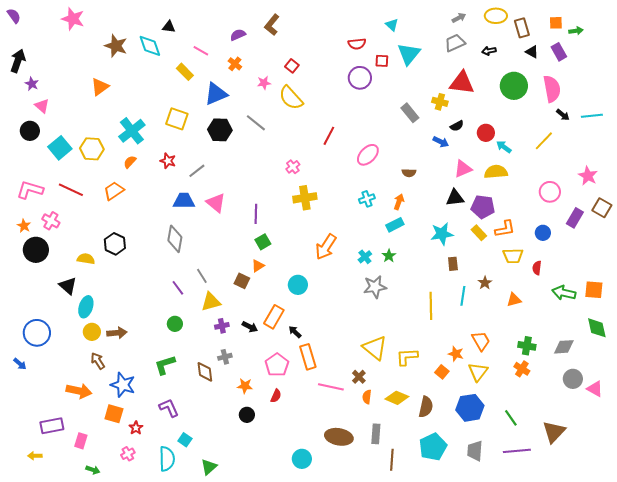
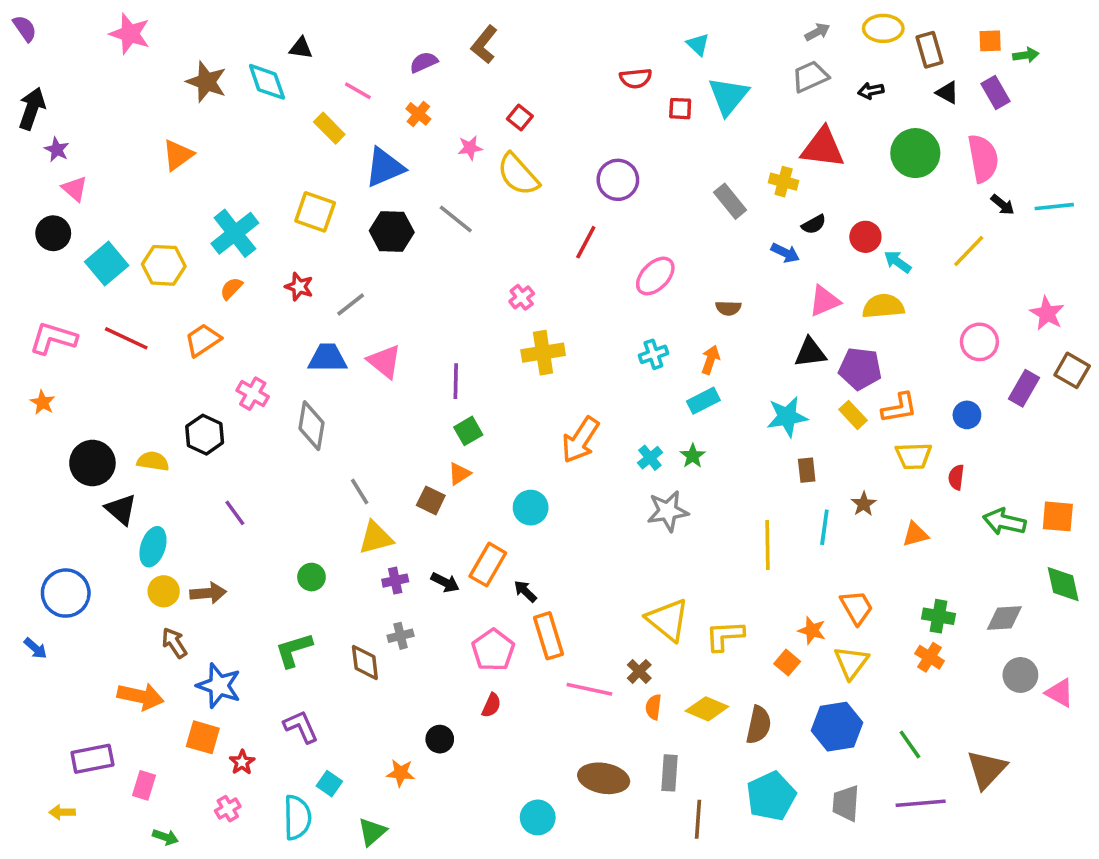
purple circle: (360, 78) -> (618, 180), moved
pink cross: (51, 221) -> (253, 394), moved
black circle: (36, 250) -> (92, 463), moved
purple line: (178, 288) -> (235, 513), moved
orange star: (245, 386) -> (401, 773), moved

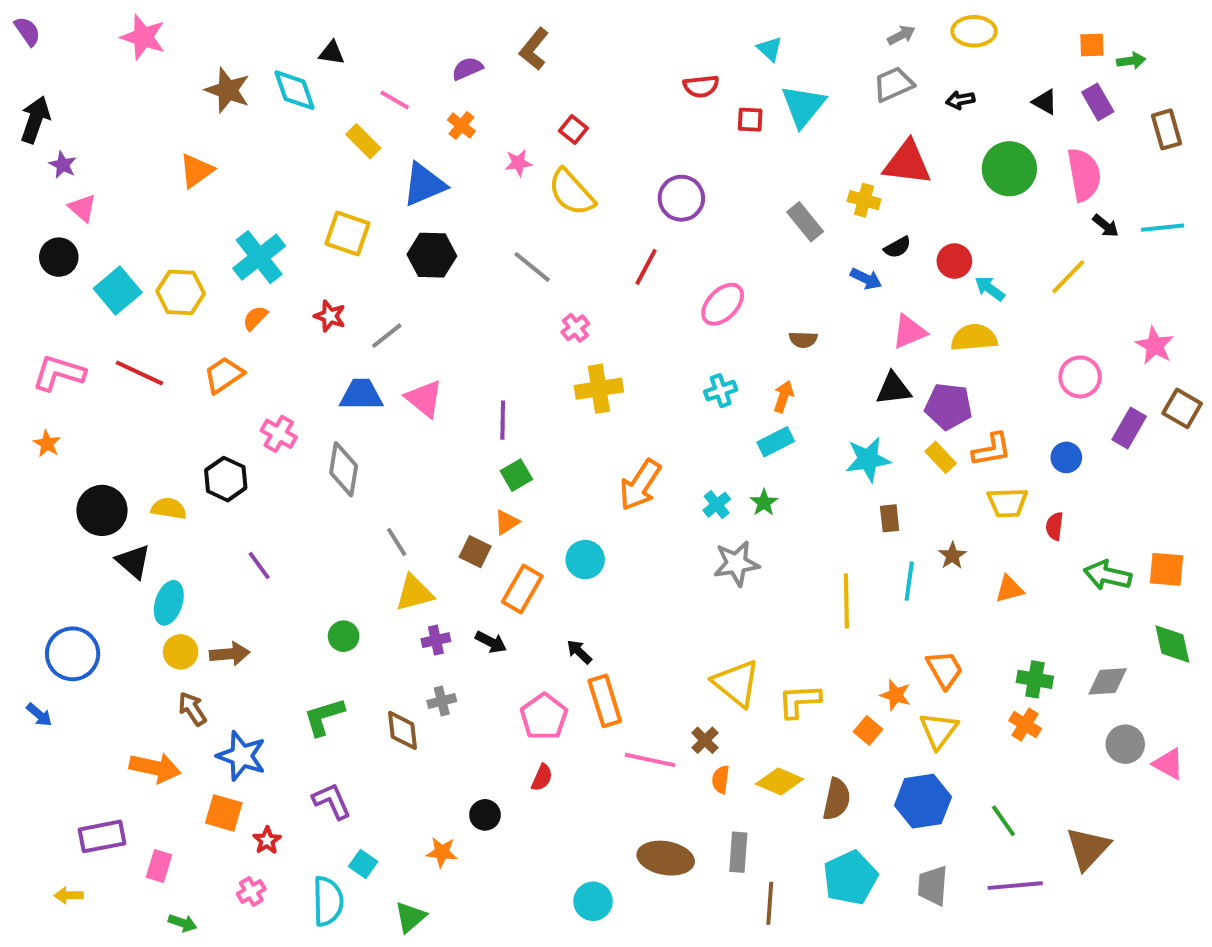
brown rectangle: (930, 50) -> (1166, 129), moved
gray line: (456, 219) -> (532, 267), moved
orange rectangle: (488, 565) -> (522, 589), moved

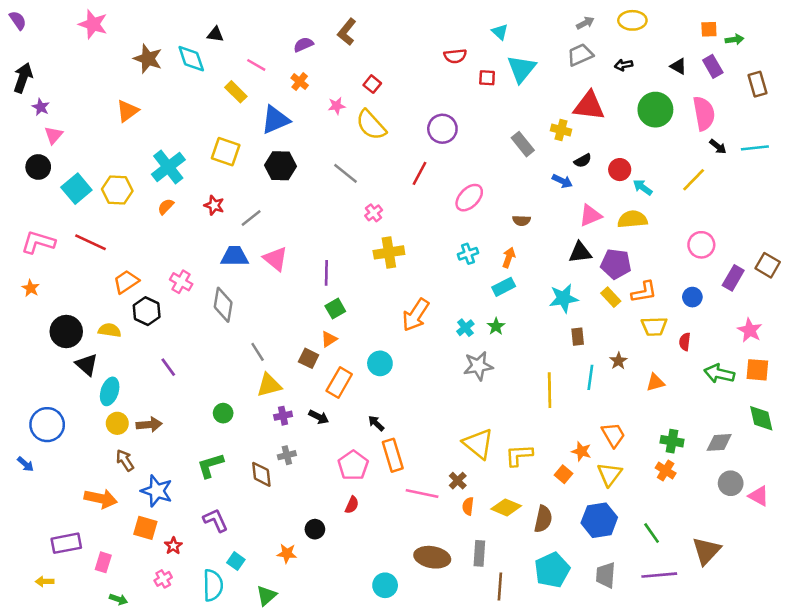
pink triangle: (82, 208) -> (54, 135), turned 30
pink star: (1155, 345) -> (750, 330), moved
orange trapezoid: (224, 375) -> (126, 282), moved

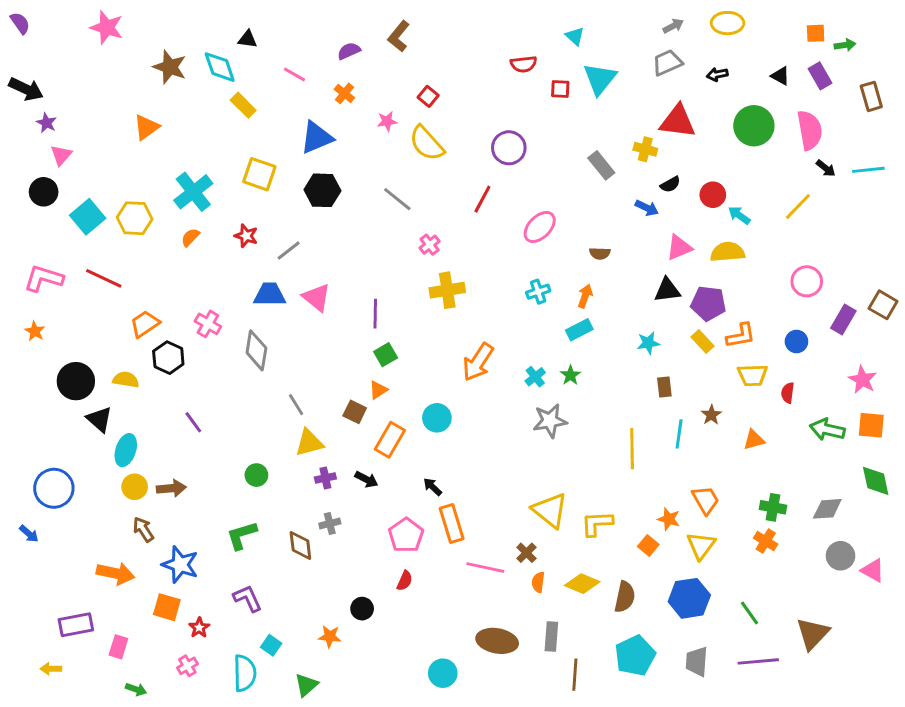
black arrow: (23, 78) -> (26, 89), turned 96
yellow rectangle: (236, 92) -> (243, 105), moved
cyan star: (564, 298) -> (648, 343), size x0.7

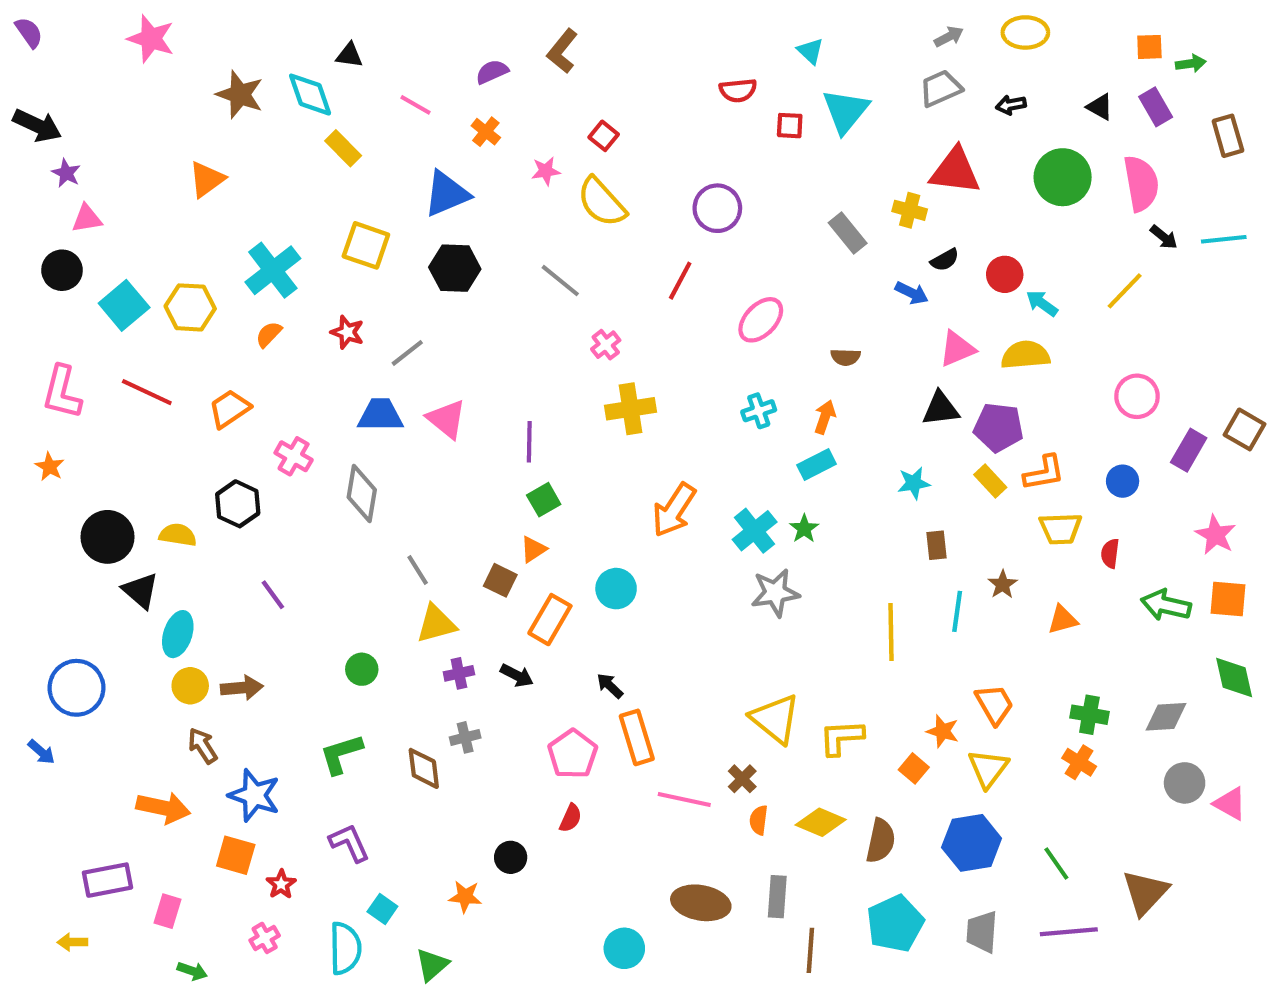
pink triangle: (61, 155) -> (87, 219), turned 40
pink L-shape: (44, 278) -> (62, 392), turned -93
orange trapezoid: (145, 324) -> (229, 409), moved
cyan cross: (535, 377) -> (755, 531), size x1.5

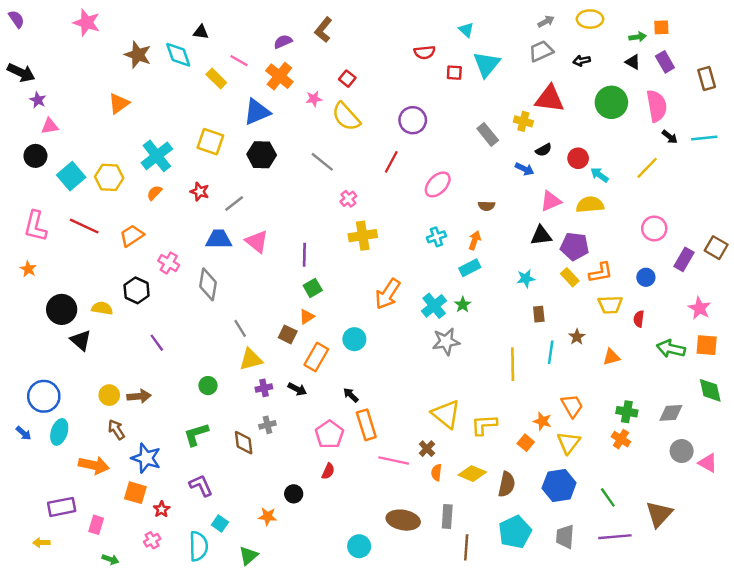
green arrow: (1191, 63) -> (638, 37), moved
orange cross: (486, 132) -> (279, 76), size x1.6
yellow rectangle: (343, 148) -> (216, 79), moved
cyan ellipse: (178, 634) -> (59, 432), moved

